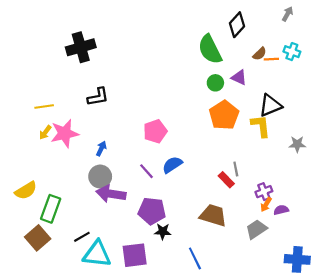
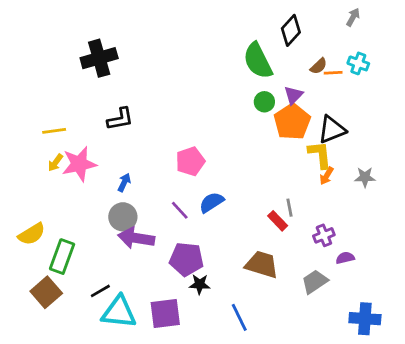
purple triangle: (239, 77) -> (293, 95), turned 49
orange pentagon: (224, 115) -> (292, 122), moved
orange arrow: (266, 205) -> (327, 176), moved

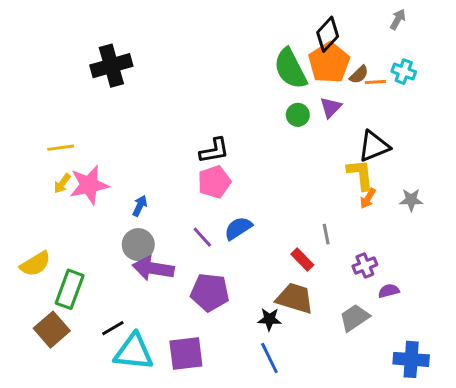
black L-shape: (120, 119) -> (214, 151), moved
orange pentagon: (292, 122) -> (329, 63), moved
red rectangle: (278, 221) -> (302, 260), moved
black star: (200, 284) -> (269, 319), moved

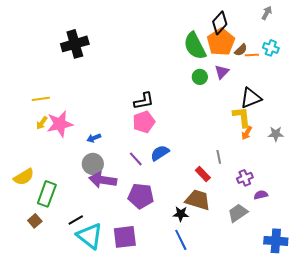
blue arrow: (140, 206) -> (94, 138), turned -136
brown square: (52, 330) -> (35, 221), size x0.6
cyan triangle: (134, 352) -> (90, 236), turned 32

